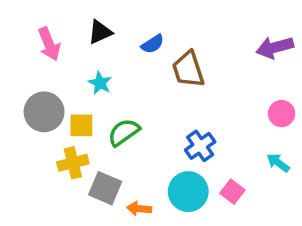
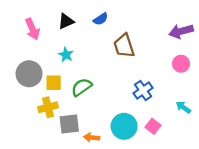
blue semicircle: (153, 44) -> (101, 19), moved
pink circle: (282, 114) -> (181, 64), moved
blue cross: (200, 146) -> (143, 91), moved
gray square: (105, 188) -> (69, 124), turned -30

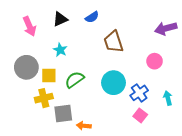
pink circle: (181, 64) -> (155, 61), moved
blue cross: (143, 91) -> (139, 93), moved
cyan arrow: (183, 107) -> (168, 98), turned 40
cyan circle: (124, 126) -> (114, 83), moved

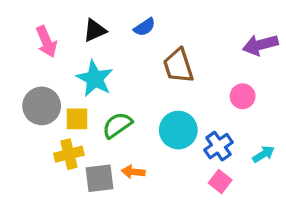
cyan star: (60, 50) -> (95, 79), size x1.6
cyan arrow: (168, 98) -> (263, 154), turned 72
orange arrow: (84, 126) -> (133, 172), moved

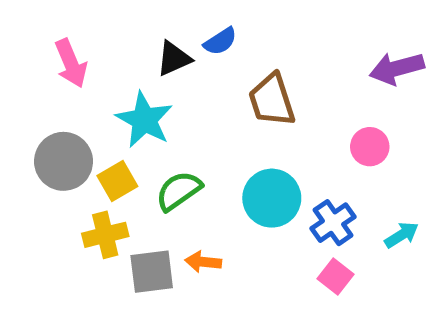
black triangle: (95, 30) -> (174, 58), moved
yellow square: (77, 119) -> (117, 181), turned -30

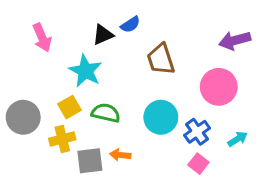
pink circle: (370, 147) -> (219, 87), size x1.6
gray circle: (64, 161) -> (23, 117), moved
green semicircle: (179, 191) -> (106, 113), turned 48

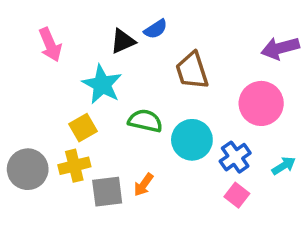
green semicircle: (106, 113) -> (145, 121), moved
gray circle: (23, 117) -> (28, 169), moved
orange arrow: (120, 155) -> (144, 185), turned -60

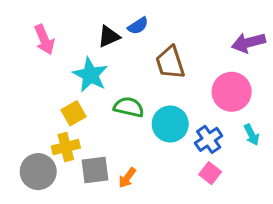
cyan arrow: (284, 166) -> (252, 135), moved, turned 95
gray circle: (28, 169) -> (38, 172), moved
orange arrow: (144, 185) -> (127, 178), moved

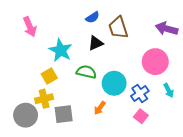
black triangle: (109, 36) -> (96, 43), moved
purple arrow: (248, 43) -> (167, 29), turned 30
brown trapezoid: (170, 63) -> (118, 28), moved
orange arrow: (127, 178) -> (100, 108), moved

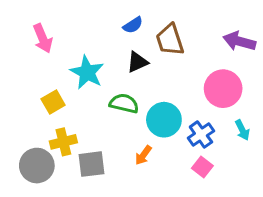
yellow square: (49, 76) -> (53, 102), moved

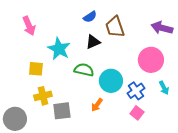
yellow square: (53, 102) -> (36, 69), turned 35
gray circle: (37, 166) -> (15, 119), moved

